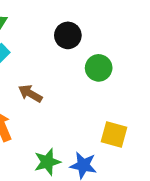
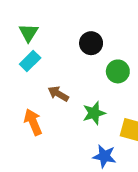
green star: (47, 162) -> (94, 113), moved

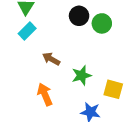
green circle: (118, 71) -> (102, 23), moved
orange arrow: (33, 122) -> (45, 94), moved

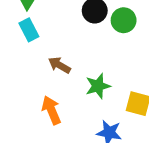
cyan rectangle: (27, 31) -> (29, 30), turned -72

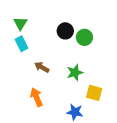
green star: (98, 86) -> (75, 73), moved

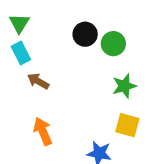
brown arrow: (42, 67) -> (38, 81), moved
green star: (75, 73) -> (124, 86), moved

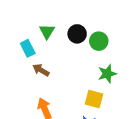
green triangle: (19, 23) -> (47, 31), moved
yellow square: (127, 125) -> (94, 99), moved

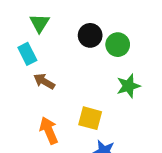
green triangle: (47, 31) -> (40, 23), moved
yellow square: (94, 99) -> (90, 118), moved

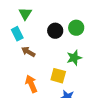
black circle: (90, 35) -> (55, 31), moved
green star: (128, 86) -> (74, 58), moved

